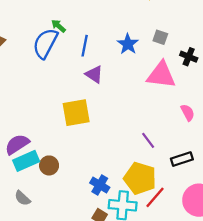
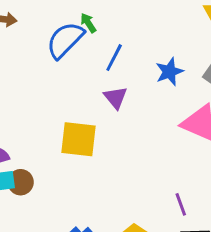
purple line: (148, 140) -> (181, 204), moved
brown circle: (49, 165) -> (21, 182), moved

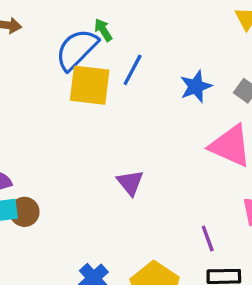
purple triangle: (116, 98) -> (130, 183), moved
yellow square: (78, 139) -> (90, 85), moved

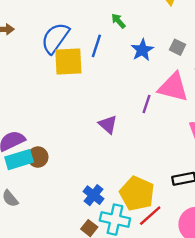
green arrow: (103, 30) -> (118, 21), moved
purple line: (208, 239) -> (146, 104), moved, turned 48

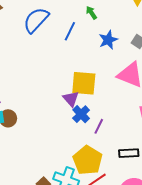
yellow square: (68, 61) -> (84, 83), moved
purple line: (146, 104) -> (99, 126), moved
blue cross: (94, 195) -> (81, 114), moved

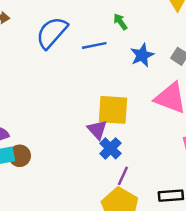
blue line: (70, 31) -> (94, 45), turned 54
purple line: (99, 126) -> (123, 176), moved

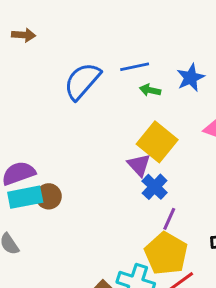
green arrow: (120, 22) -> (150, 90), moved, turned -42
blue semicircle: (52, 33) -> (82, 81), moved
yellow square: (113, 110) -> (157, 142), turned 36

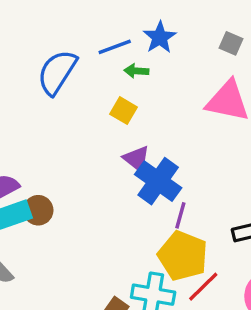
blue star: (191, 78) -> (160, 37), moved
yellow square: (157, 142) -> (124, 111), moved, size x0.6
blue cross: (155, 187) -> (158, 181), size x1.5

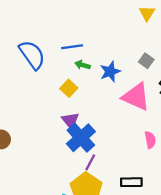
blue star: (160, 37) -> (110, 72), moved
blue semicircle: (57, 72) -> (32, 55), turned 100

